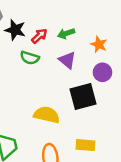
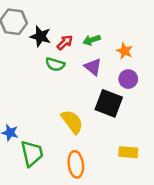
black square: (83, 97) -> (109, 103), turned 36
yellow semicircle: (47, 115) -> (72, 122), turned 40
yellow rectangle: (85, 145) -> (128, 152), moved

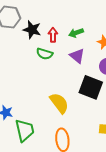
red arrow: (65, 42) -> (53, 35), turned -48

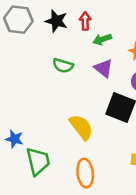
black star: (32, 30) -> (56, 21), moved
red arrow: (53, 35) -> (85, 21), moved

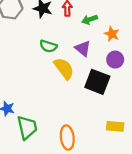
green arrow: (102, 39) -> (90, 19), moved
yellow semicircle: (81, 127) -> (64, 68), moved

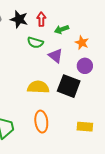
green semicircle: (48, 46) -> (35, 43), moved
yellow semicircle: (64, 68) -> (38, 87), moved, turned -50
orange ellipse: (67, 138) -> (41, 122), moved

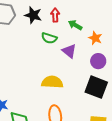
green arrow: (62, 29) -> (75, 25), turned 48
black square: (69, 86) -> (96, 87), moved

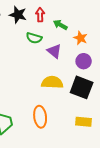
yellow semicircle: (52, 82) -> (52, 82), moved

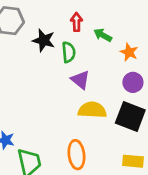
black star: (18, 15) -> (44, 40), moved
green semicircle: (34, 38) -> (69, 52), turned -112
purple triangle: (54, 51) -> (80, 80), moved

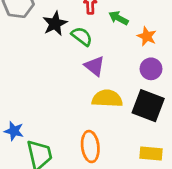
black star: (44, 40) -> (55, 24), turned 30
green semicircle: (69, 52) -> (82, 36), turned -48

